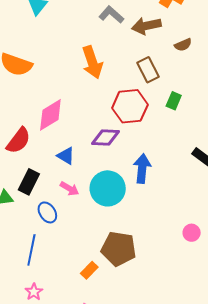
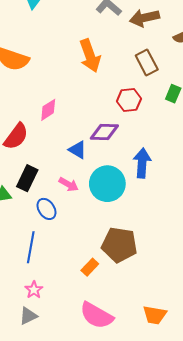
red hexagon: (130, 106) -> (129, 100), size x0.7
pink diamond: (50, 115) -> (48, 110), size x0.7
blue triangle: (66, 156) -> (78, 150), moved

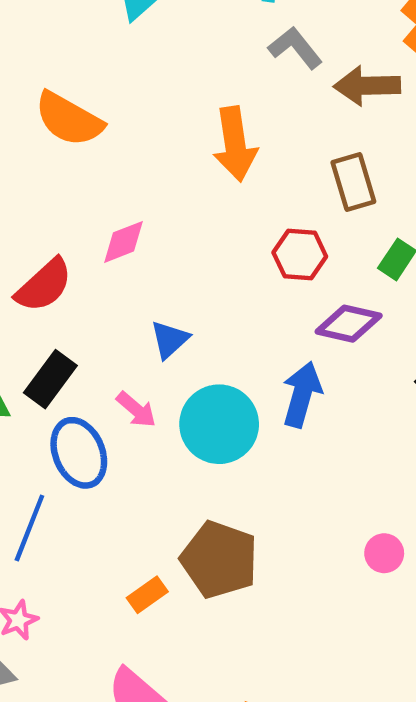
purple diamond: (104, 132) -> (349, 324), moved
blue triangle: (78, 150) -> (170, 340), turned 36
blue ellipse: (46, 209) -> (79, 453), size x1.4

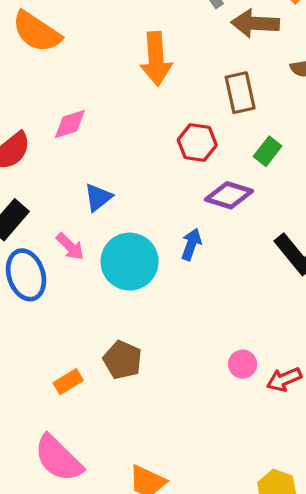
blue arrow: (302, 394) -> (191, 244), size x0.7
brown pentagon: (219, 560) -> (123, 360), size x0.7

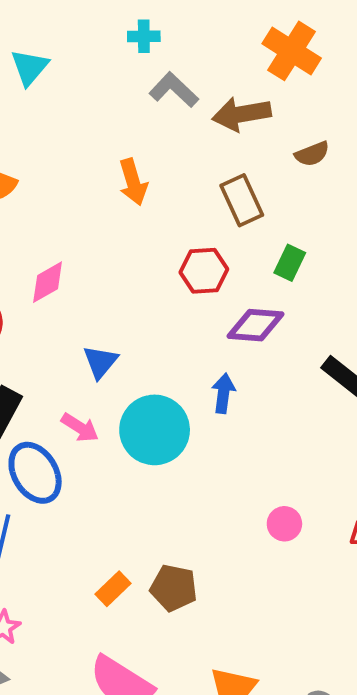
orange arrow: (156, 59) -> (133, 182), size x0.7
brown pentagon: (123, 360) -> (174, 588), moved
pink circle: (243, 364) -> (284, 524), moved

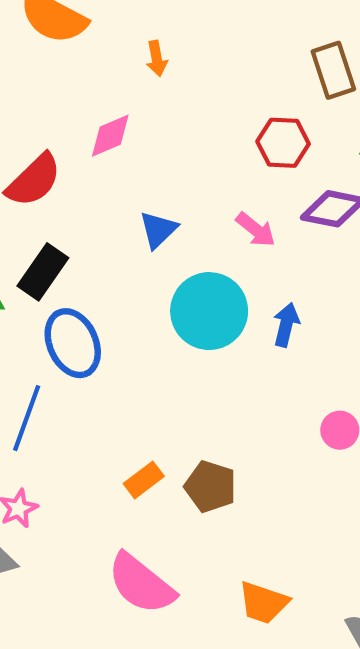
orange arrow: (133, 182) -> (157, 59), moved, size x0.7
blue arrow: (223, 393) -> (286, 325), moved
pink arrow: (80, 428) -> (256, 230), moved

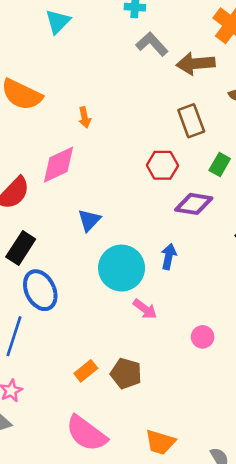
pink diamond: (110, 136) -> (58, 165), size x1.4
pink arrow: (256, 230) -> (145, 309), moved
blue arrow: (286, 325) -> (169, 257), moved

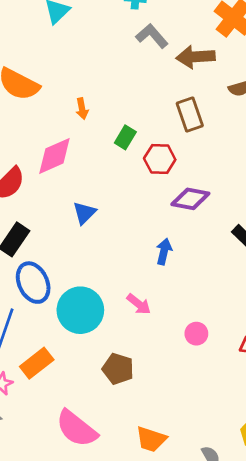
green rectangle: (220, 164) -> (125, 137), moved
cyan circle: (122, 268) -> (80, 310), moved
orange rectangle: (86, 371) -> (37, 363), moved, size x1.4

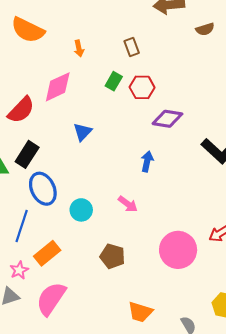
brown rectangle: (190, 115) -> (132, 47), moved, size x0.7
green rectangle: (125, 137) -> (114, 81), moved
cyan circle: (80, 310) -> (81, 210), size x0.6
pink circle: (196, 334) -> (178, 250), moved, size x2.0
pink semicircle: (77, 429) -> (51, 299), moved, turned 87

